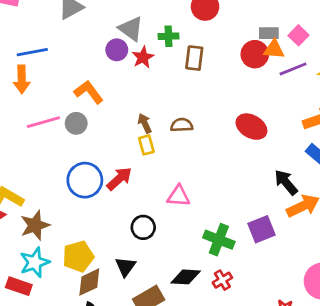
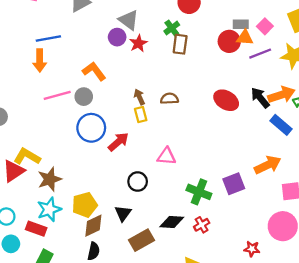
green cross: (168, 36) -> (172, 28), moved, turned -35
blue circle: (85, 180) -> (91, 128), moved
black arrow: (286, 182) -> (260, 98), moved

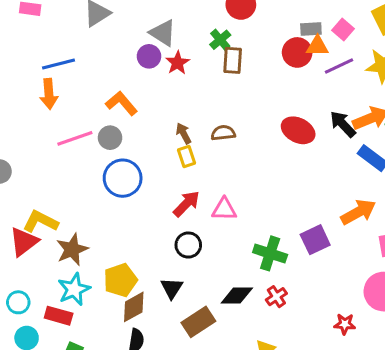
red arrow: (118, 142) -> (186, 204), moved

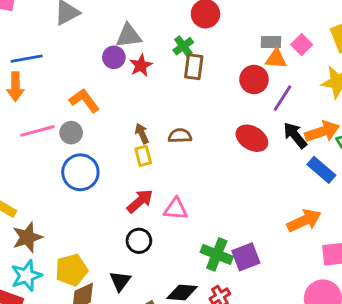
gray triangle: (163, 33) -> (129, 36), turned -44
red circle: (297, 52) -> (254, 79), moved
purple line: (339, 66) -> (282, 98), moved, turned -36
purple square: (315, 240) -> (246, 257), moved

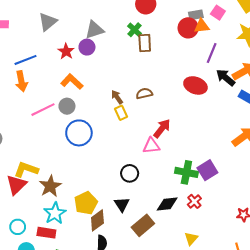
red star: (141, 65) -> (66, 51), moved
red circle: (254, 79) -> (188, 28), moved
red arrow: (140, 201) -> (162, 128), moved

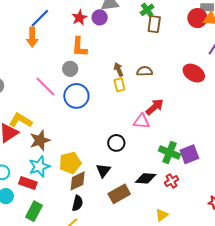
blue line: (25, 60) -> (40, 18), turned -35
orange L-shape: (72, 82) -> (79, 47), turned -140
pink line: (43, 110) -> (45, 87), moved, turned 60

